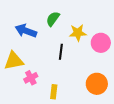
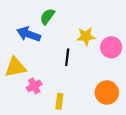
green semicircle: (53, 19) -> (47, 17), moved

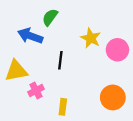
yellow star: (86, 36) -> (91, 38), turned 30
black line: (67, 57) -> (60, 60), moved

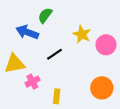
black line: (60, 60) -> (55, 54), turned 49

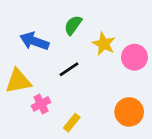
green semicircle: (45, 15) -> (73, 25), moved
yellow rectangle: (57, 96) -> (72, 123), turned 32

